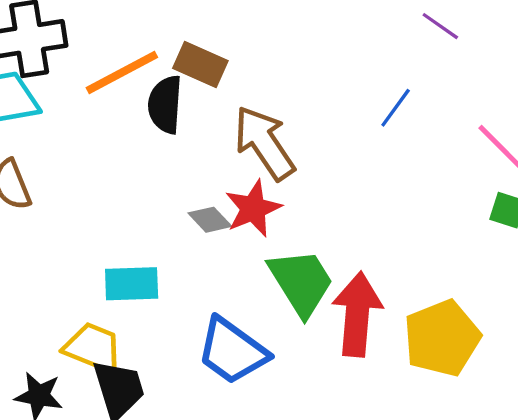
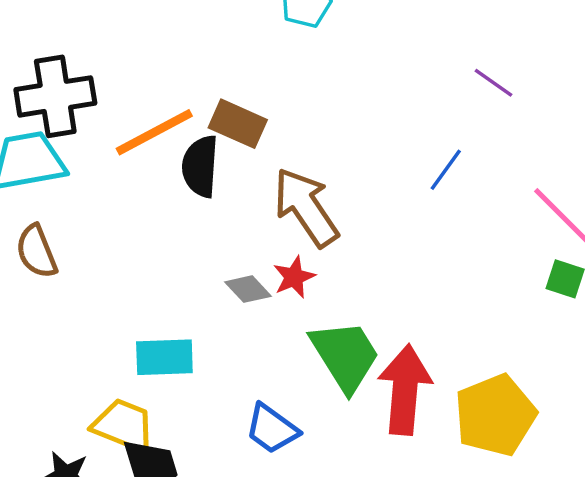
red star: (253, 209) -> (294, 277), size x0.7
blue trapezoid: (232, 351) -> (272, 429), size x0.7

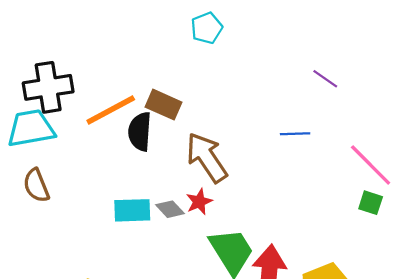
blue line: (446, 170) -> (295, 134), turned 52
cyan rectangle: (164, 357) -> (132, 210), moved

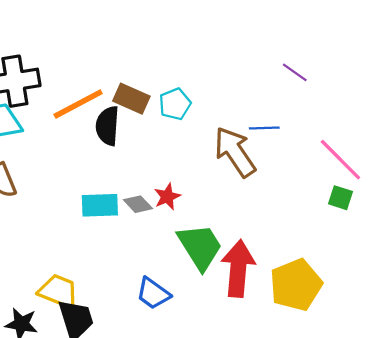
cyan pentagon: (207, 28) -> (175, 104), moved
brown arrow: (207, 157) -> (235, 152), moved

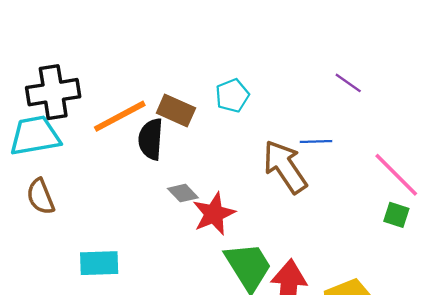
cyan pentagon: (175, 104) -> (232, 96), moved
red star: (167, 197) -> (214, 214), size x1.5
gray diamond: (138, 204) -> (183, 193), moved
cyan rectangle: (100, 205) -> (99, 263), moved

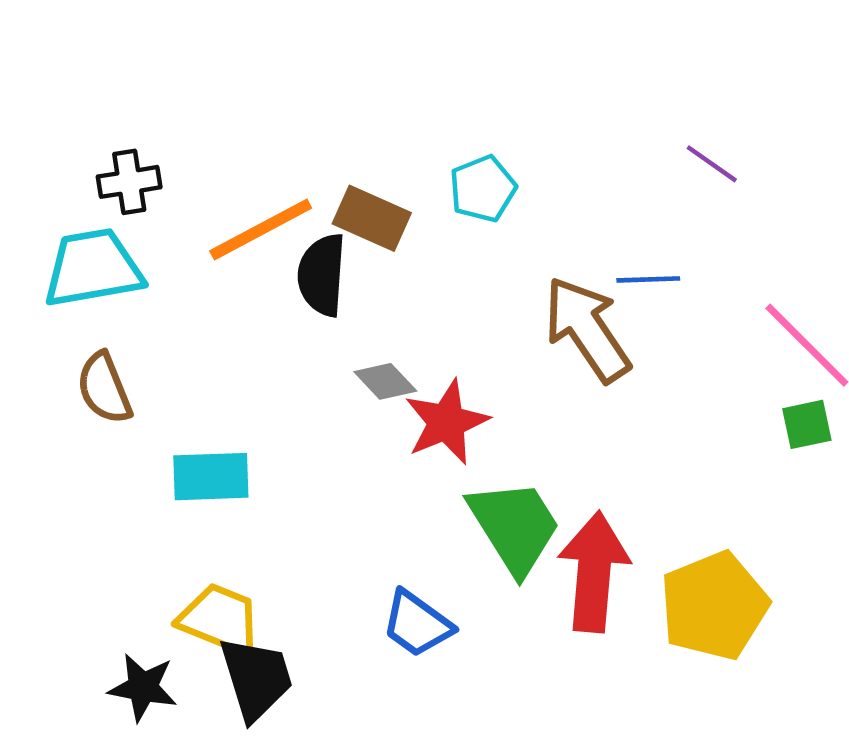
black cross: (53, 92) -> (129, 182), size x0.6
green square: (396, 215) -> (807, 424), turned -30
cyan rectangle: (99, 263) -> (211, 477), moved

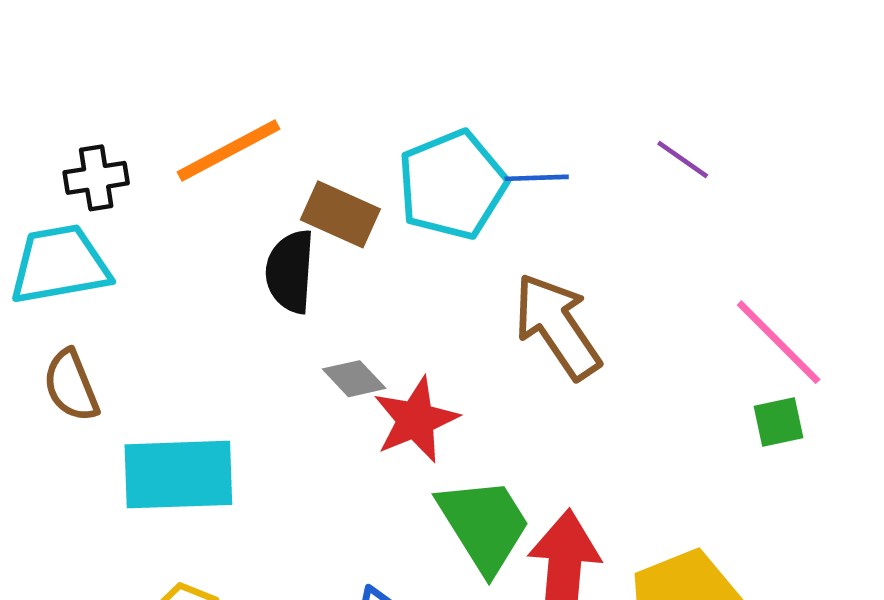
cyan pentagon: (483, 189) -> (452, 185), size x1.6
orange line: (261, 230) -> (229, 150), moved
blue line: (648, 279) -> (537, 178), moved
cyan rectangle: (211, 477) -> (178, 475), size x1.4

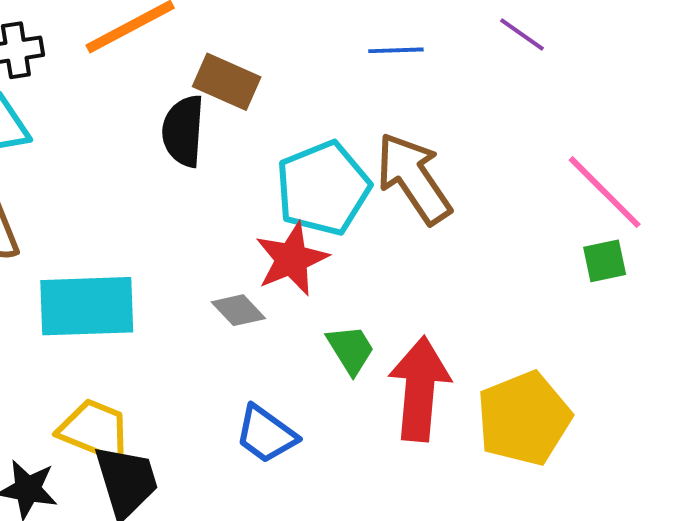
cyan pentagon: (452, 185) -> (323, 188), moved
gray diamond: (354, 379) -> (238, 310), moved
green trapezoid: (484, 525) -> (351, 350), size x0.6

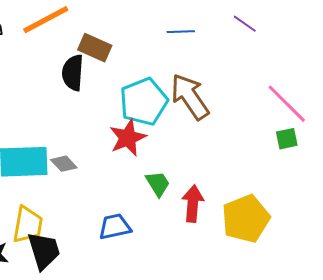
gray diamond: (238, 310) -> (64, 164), moved
red arrow: (420, 389) -> (193, 204), size x0.7
yellow trapezoid: (95, 430) -> (28, 225), turned 78
blue trapezoid: (266, 434) -> (115, 227), turned 132

